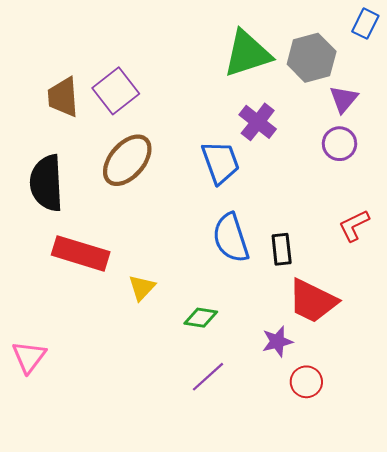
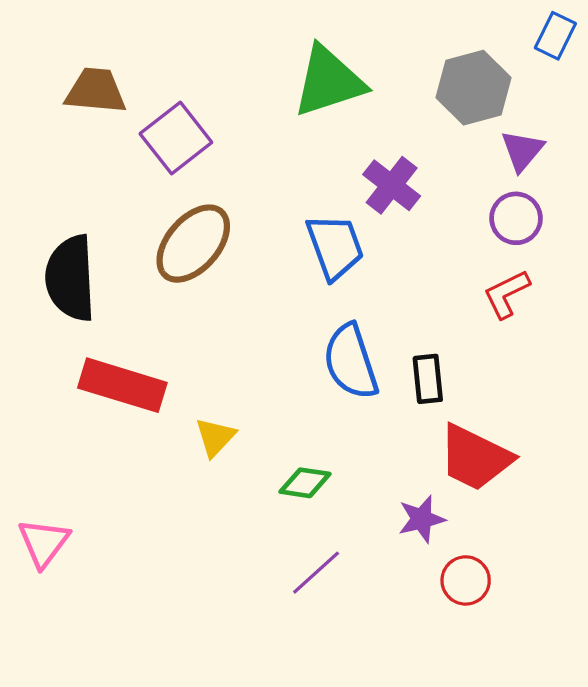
green triangle: (247, 54) -> (329, 81), moved
brown trapezoid: (63, 97) -> (96, 91), moved, turned 99
red L-shape: (354, 225) -> (507, 294), moved

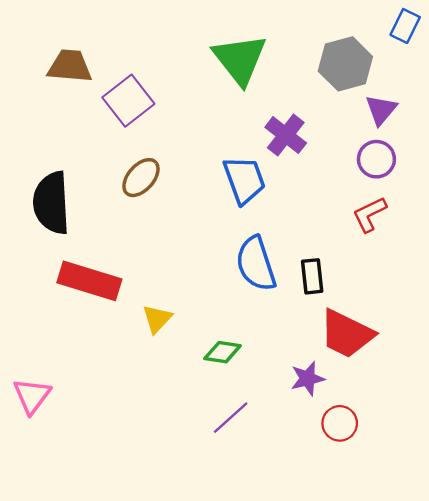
green triangle: (329, 81) -> (240, 59), turned -50
brown ellipse: (193, 244) -> (141, 178), size x0.7

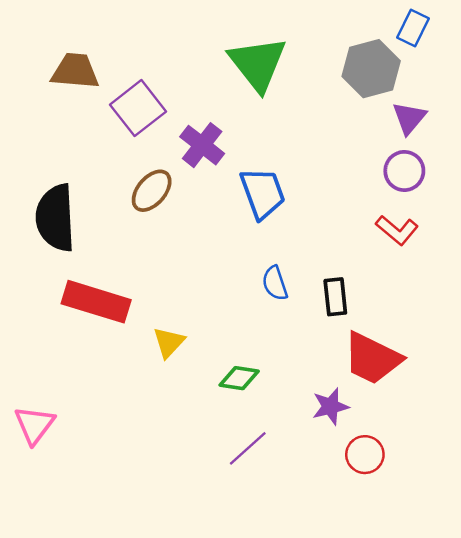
blue rectangle: (405, 26) -> (413, 28), moved
purple cross: (286, 135) -> (202, 145), moved
red L-shape: (370, 214) -> (397, 230), turned -114
blue semicircle: (256, 264) -> (275, 283), size x0.6

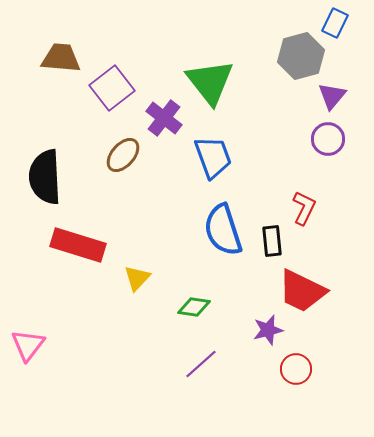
green triangle: (258, 64) -> (210, 82), moved
red L-shape: (397, 230) -> (304, 208), moved, turned -104
blue semicircle: (275, 283) -> (223, 230), size x1.8

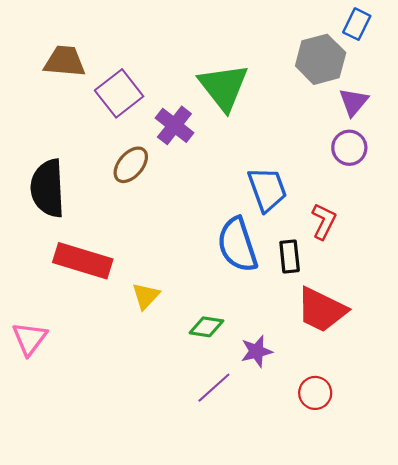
blue trapezoid: (213, 157) -> (267, 189), moved
purple star: (268, 330) -> (257, 351), moved
pink triangle: (28, 345) -> (30, 339), moved

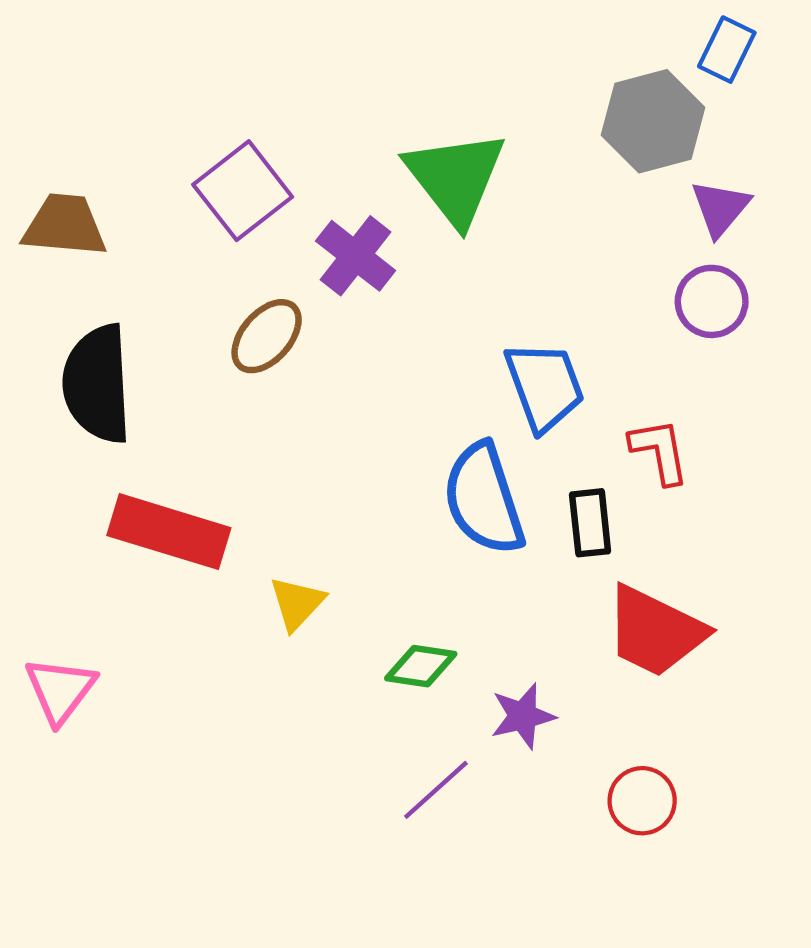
brown trapezoid: (65, 61) -> (65, 225), moved
red L-shape: (324, 221) -> (660, 451), turned -36

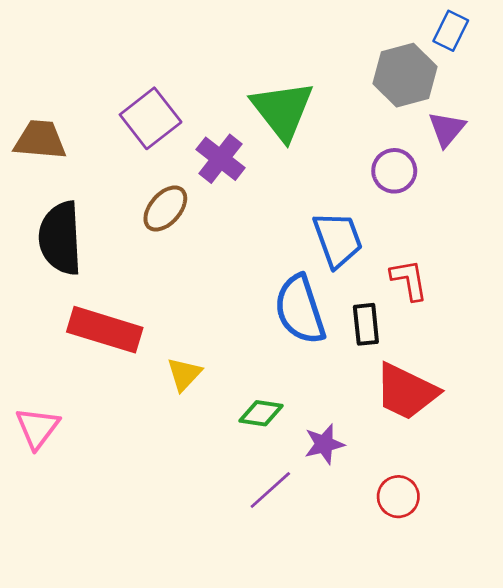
purple circle: (712, 301) -> (394, 171), moved

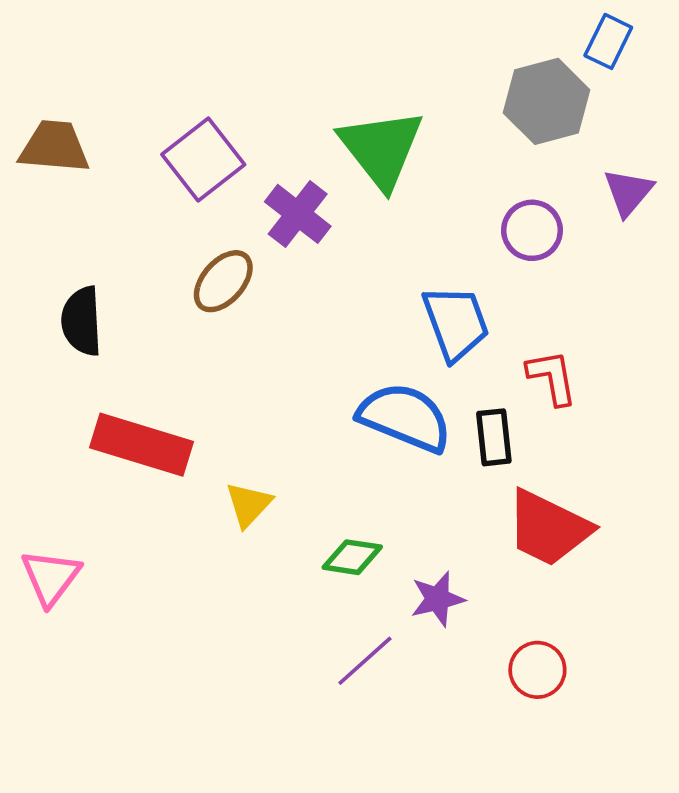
purple triangle: (447, 129) -> (628, 192), moved
brown trapezoid: (40, 140) -> (54, 147), moved
black semicircle: (60, 238) -> (82, 321), size x0.7
blue semicircle: (300, 309) -> (405, 417), turned 130

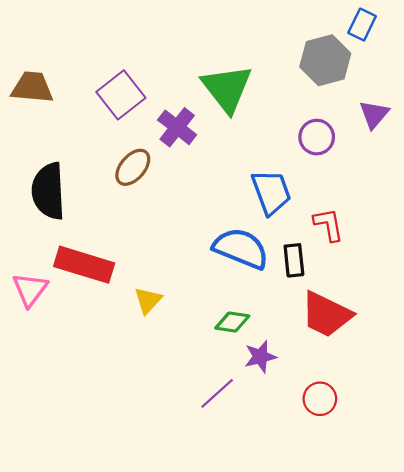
black semicircle: (82, 321) -> (48, 191), size x1.4
green diamond: (352, 557) -> (232, 322), moved
pink triangle: (51, 577) -> (30, 290), moved

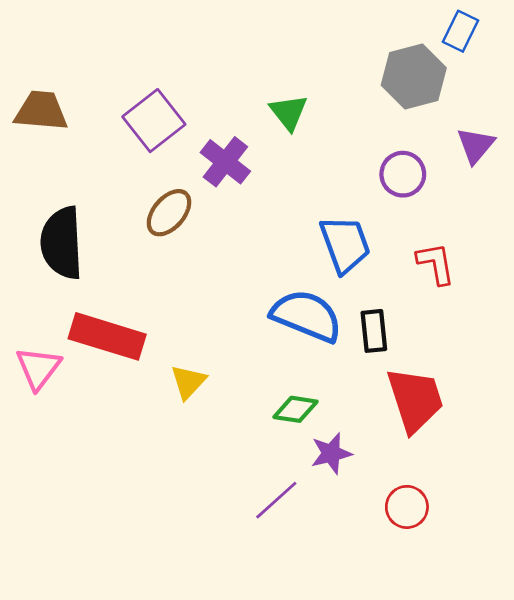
green triangle: (227, 88) -> (289, 112), size x0.6
red L-shape: (329, 225) -> (436, 264), moved
red trapezoid: (326, 314) -> (415, 400), turned -134

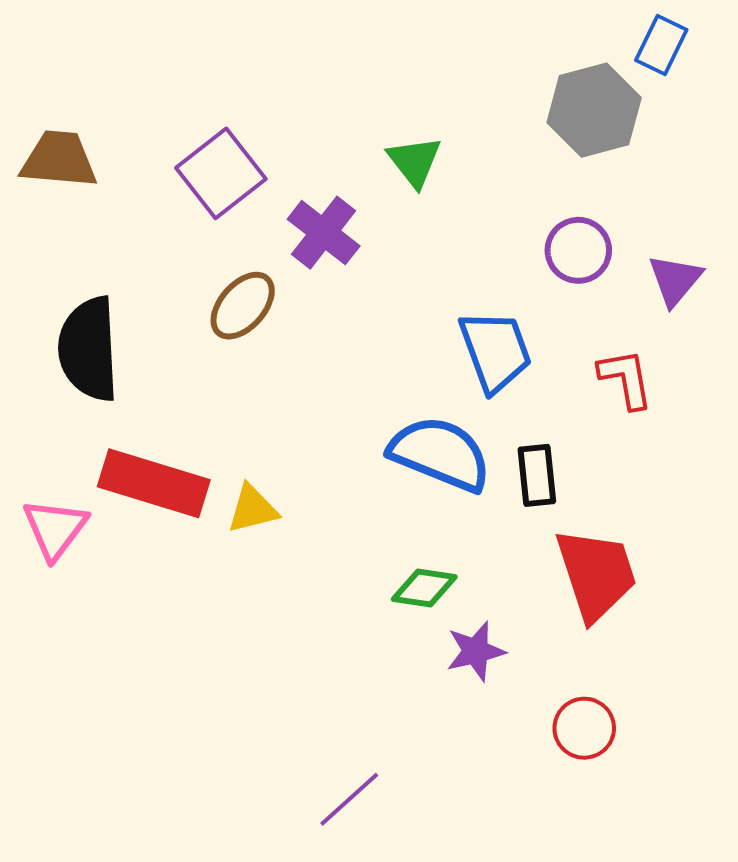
purple triangle: (476, 145) -> (675, 280), moved
yellow triangle: (188, 382) -> (253, 509), moved, turned 33
purple line: (276, 500) -> (349, 799), moved

